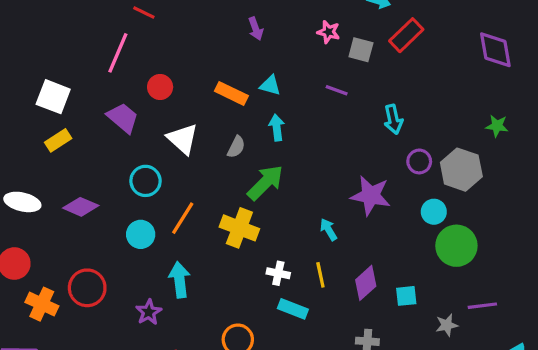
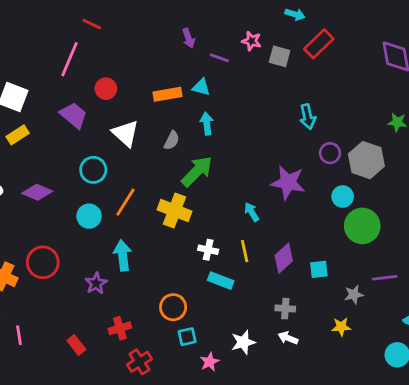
purple line: (337, 90) -> (219, 58), moved
orange rectangle: (231, 93) -> (167, 94), turned -36

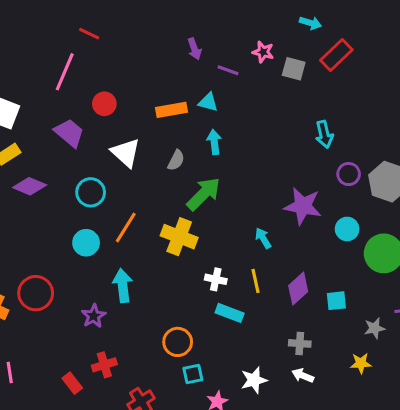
purple diamond: (37, 192) -> (30, 186), moved
cyan circle: (343, 197) -> (347, 229), moved
red cross: (120, 328) -> (104, 365), moved

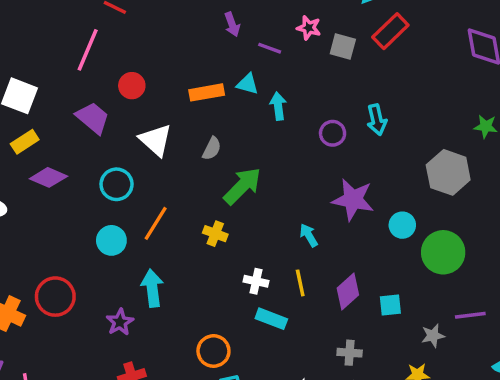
cyan arrow: (214, 142) -> (278, 106), moved
purple circle: (349, 174) -> (333, 133), moved
yellow cross: (179, 237) -> (215, 234), size x0.6

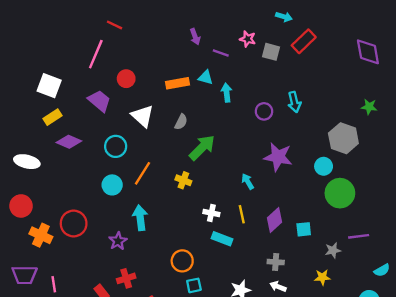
cyan circle: (402, 225) -> (324, 166), moved

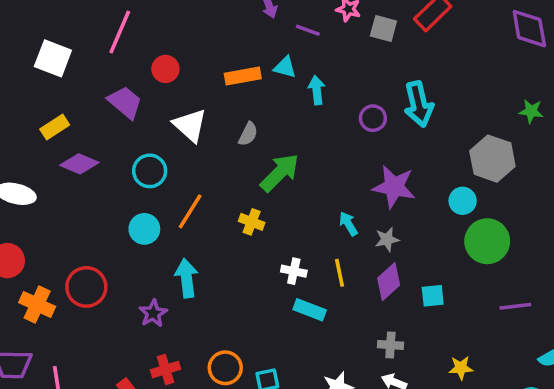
white square: (49, 86) -> (53, 58), moved
cyan arrow: (294, 102) -> (419, 104), size x1.4
gray star: (333, 250) -> (387, 239), moved
orange circle: (182, 261) -> (225, 368), moved

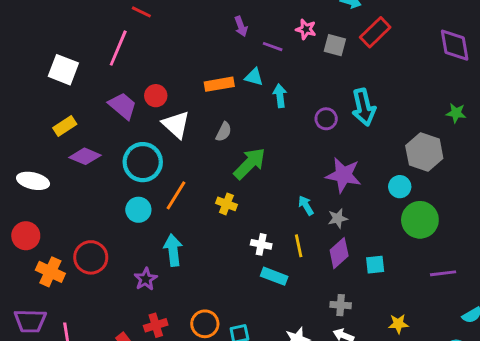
red circle: (165, 69) -> (156, 96), moved
cyan circle: (150, 171) -> (143, 162), size x1.4

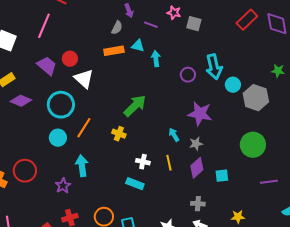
red rectangle: (375, 32) -> (247, 20), moved
gray semicircle: (224, 132) -> (117, 28), moved
cyan circle: (400, 187) -> (233, 85), moved
cyan rectangle: (274, 276) -> (135, 184), moved

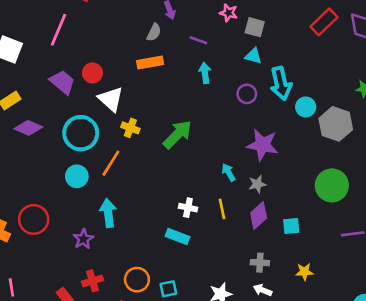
purple line: (151, 25) -> (198, 40), moved
cyan triangle: (138, 46) -> (253, 56), moved
yellow cross: (119, 134) -> (130, 128), moved
yellow star: (238, 217) -> (304, 272), moved

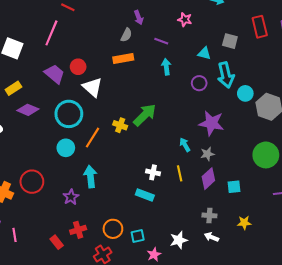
red rectangle: (324, 22) -> (260, 27), turned -60
gray square: (255, 27) -> (230, 41), moved
yellow cross: (130, 128) -> (120, 125), moved

